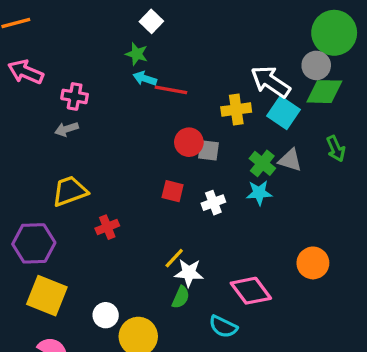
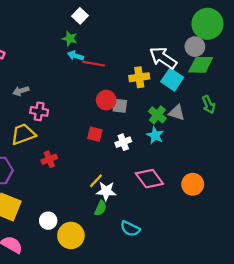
pink cross: (75, 96) -> (39, 111), moved
cyan star: (259, 193) -> (155, 135), turned 30
pink diamond: (251, 291) -> (149, 179), moved

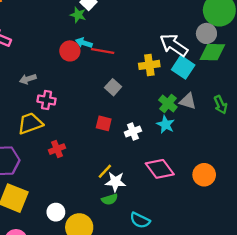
green star: (70, 39) -> (78, 15), moved
red circle: (106, 100) -> (70, 51), moved
green arrow: (209, 105) -> (220, 105), moved
gray square: (120, 106) -> (113, 87), moved, turned 35
green semicircle: (101, 208) -> (110, 199), turned 49

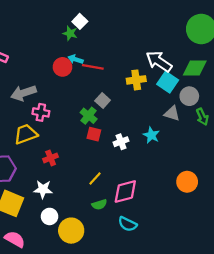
gray circle: (206, 33) -> (189, 96), moved
gray arrow: (28, 79) -> (23, 93), size x1.6
green cross: (168, 104) -> (89, 116), moved
pink diamond: (160, 169) -> (125, 192), moved, turned -68
white star: (115, 182) -> (43, 189), moved

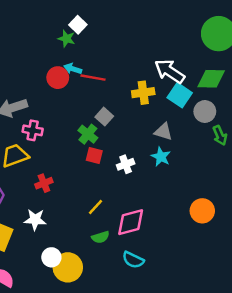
gray triangle: (172, 114) -> (163, 132), moved
white circle: (49, 216) -> (51, 257), moved

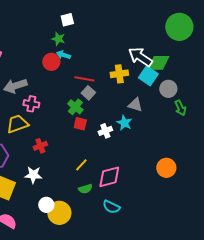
white square: (78, 25) -> (67, 20), turned 32
green star: (67, 39) -> (58, 39), moved
red line: (93, 78) -> (84, 79), moved
green diamond: (211, 79) -> (158, 63), moved
cyan star: (161, 157) -> (124, 123), moved

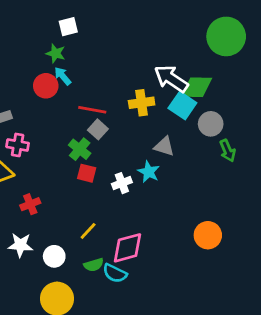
cyan arrow: (63, 55) -> (63, 76), turned 32
white circle: (46, 205) -> (54, 256), moved
cyan semicircle: (111, 207) -> (115, 273), moved

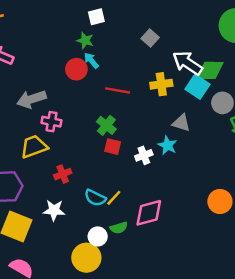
gray square: (98, 129) -> (150, 38), moved
white circle: (54, 256) -> (98, 236), moved
cyan semicircle: (115, 273) -> (95, 198), moved

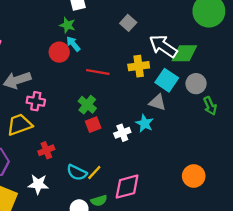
cyan square: (197, 87) -> (167, 80), moved
red square: (113, 147) -> (93, 125), turned -35

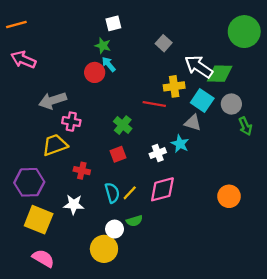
red line: (98, 72) -> (154, 104), moved
red square: (93, 125) -> (118, 154), moved
red cross: (46, 150) -> (82, 171), turned 35
cyan semicircle: (77, 173) -> (112, 193), turned -132
pink diamond: (127, 187) -> (162, 189), moved

